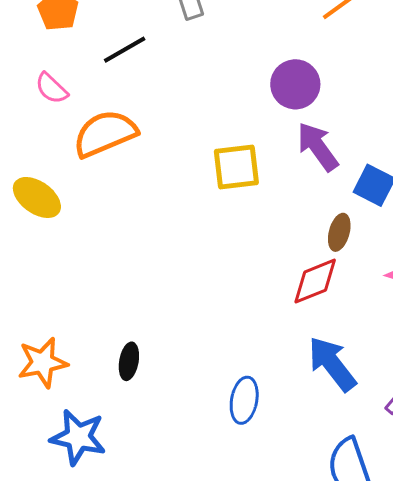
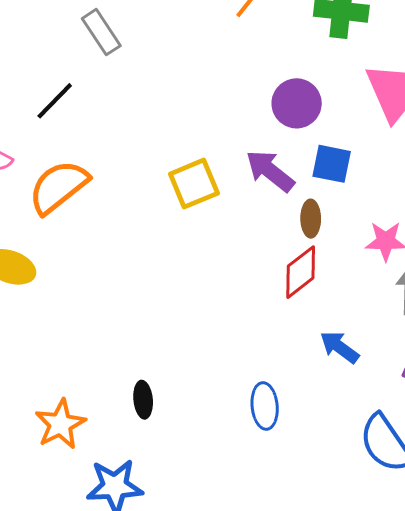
purple circle: (295, 84) -> (297, 103), moved
purple arrow: (318, 147) -> (270, 171), moved
blue arrow: (332, 364) -> (339, 347), size x0.7

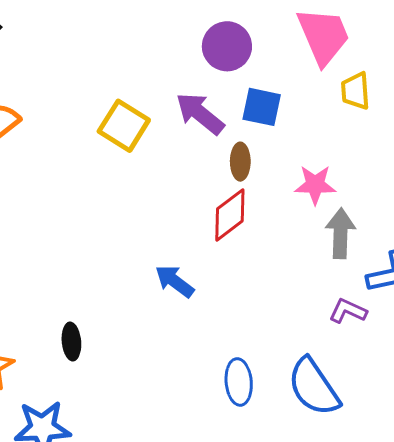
yellow square: (194, 184) -> (124, 126), turned -36
blue arrow: (339, 347) -> (175, 281), moved
blue ellipse: (265, 406) -> (239, 382), moved

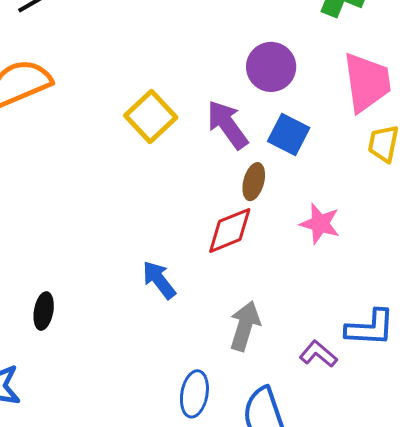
gray arrow: (340, 233) -> (245, 326), moved

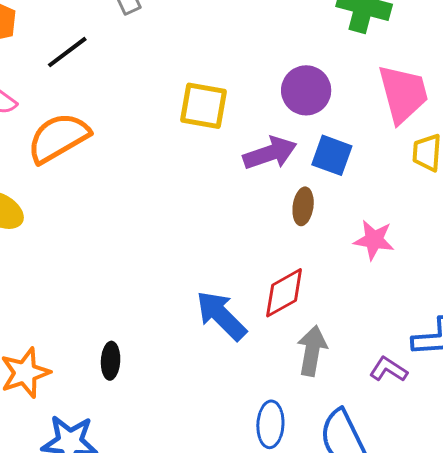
yellow square: (151, 117) -> (204, 106), moved, turned -30
purple arrow: (227, 125) -> (270, 153), turned 114
red diamond: (230, 230) -> (284, 293), moved
blue arrow: (159, 280) -> (221, 316), size x1.4

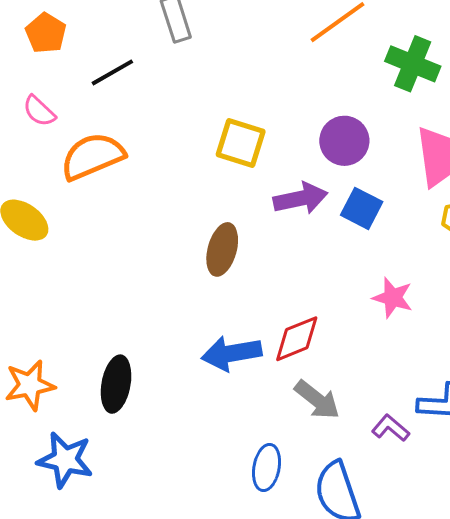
brown ellipse: (303, 206) -> (222, 249), moved, size x1.4
blue arrow: (221, 316) -> (232, 353), turned -62
gray arrow: (312, 351) -> (317, 400), turned 111
black ellipse: (111, 361) -> (116, 384), size x1.5

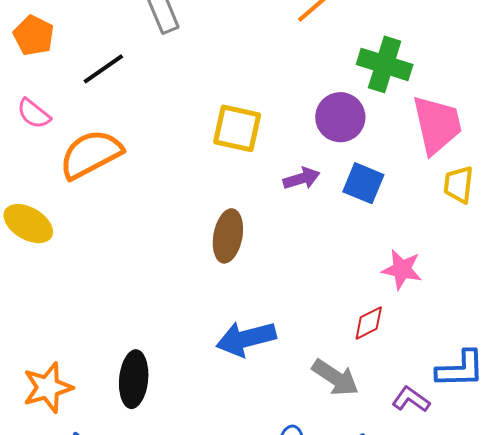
green cross: (413, 64) -> (385, 64), moved
purple arrow: (300, 198) -> (302, 178), size x0.7
red diamond: (297, 339) -> (369, 323), moved, size x0.7

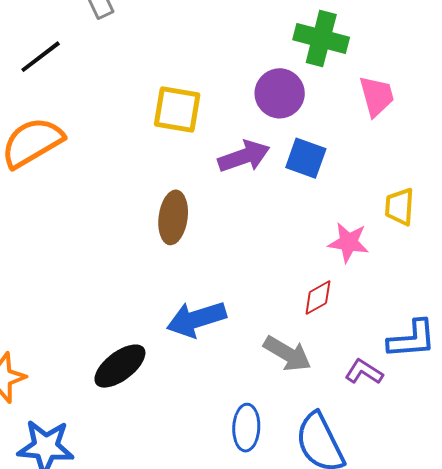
pink trapezoid: (437, 125) -> (377, 96), size x0.7
purple arrow: (302, 178) -> (244, 156), size x1.4
yellow trapezoid: (459, 184) -> (400, 207), moved
black ellipse: (134, 379) -> (120, 366), moved, turned 50

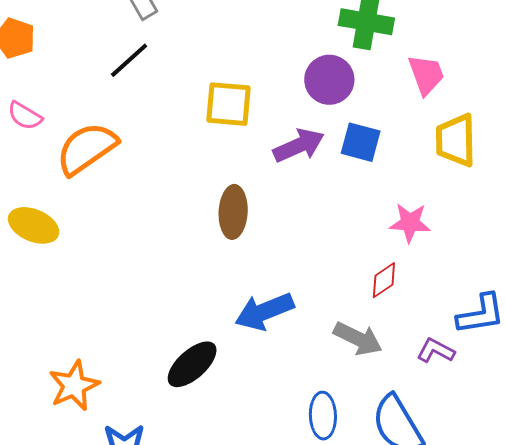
black line: (41, 57) -> (129, 60), moved
yellow trapezoid: (400, 207) -> (456, 140), moved, size x1.4

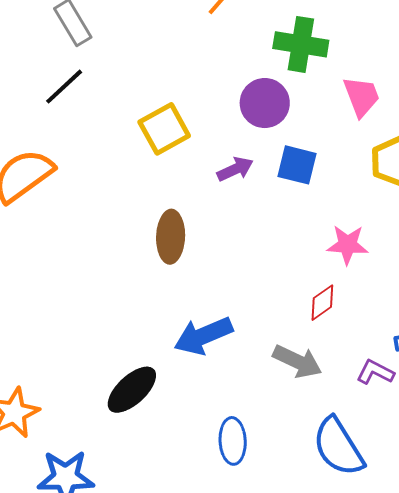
yellow square: (228, 104) -> (164, 129), turned -33
purple arrow: (299, 145) -> (235, 169), size x0.7
blue ellipse: (323, 416) -> (233, 441), moved

